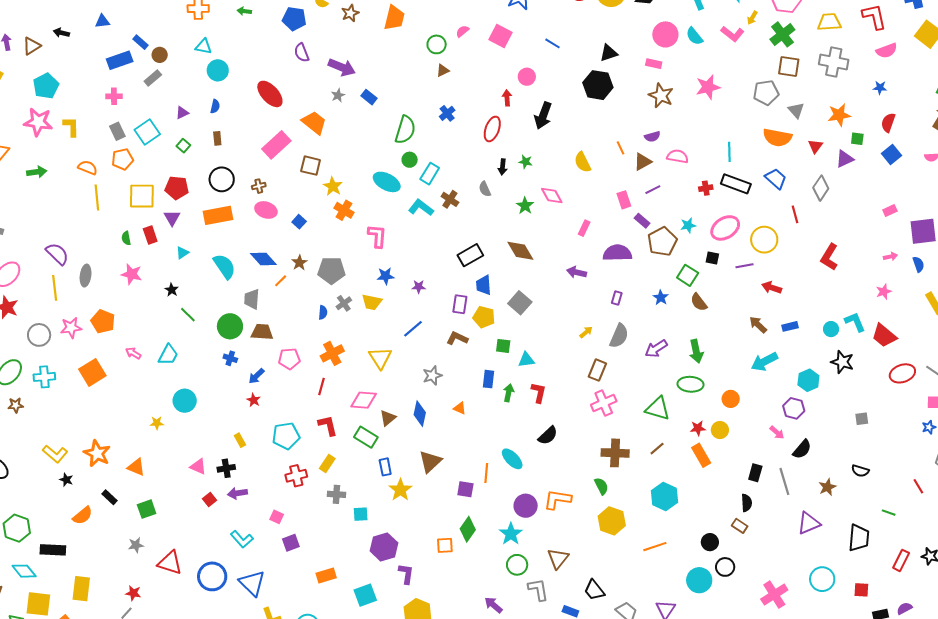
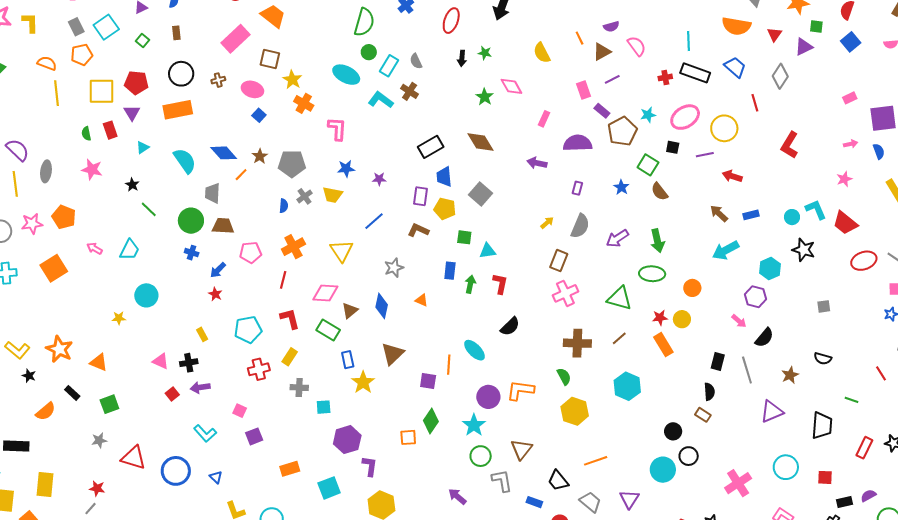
pink semicircle: (678, 156) -> (637, 46), turned 45
gray semicircle: (485, 189) -> (416, 61), moved
pink ellipse: (266, 210) -> (252, 89), moved
orange line: (655, 547) -> (596, 461), moved
blue triangle: (252, 583) -> (216, 477), size x0.5

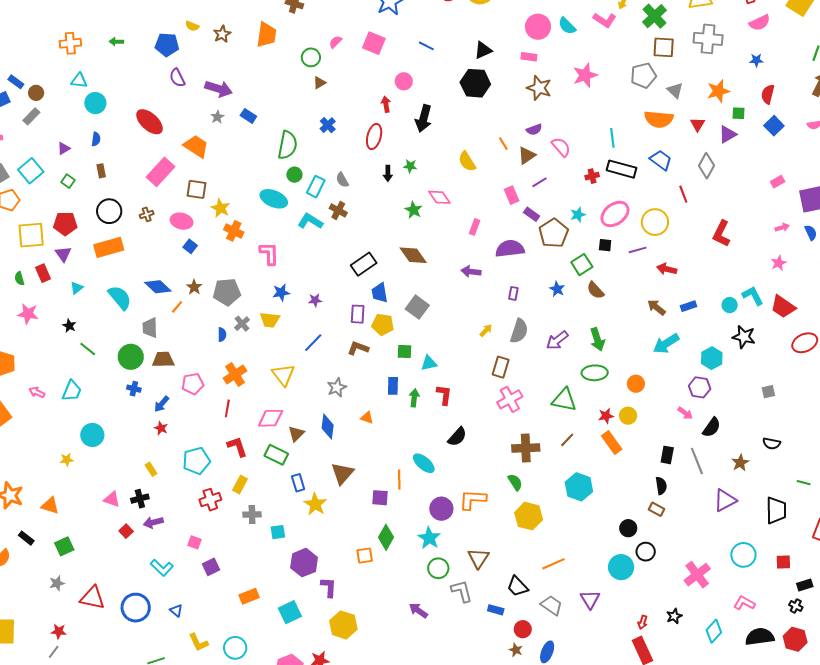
green square: (648, 165) -> (582, 265), turned 30

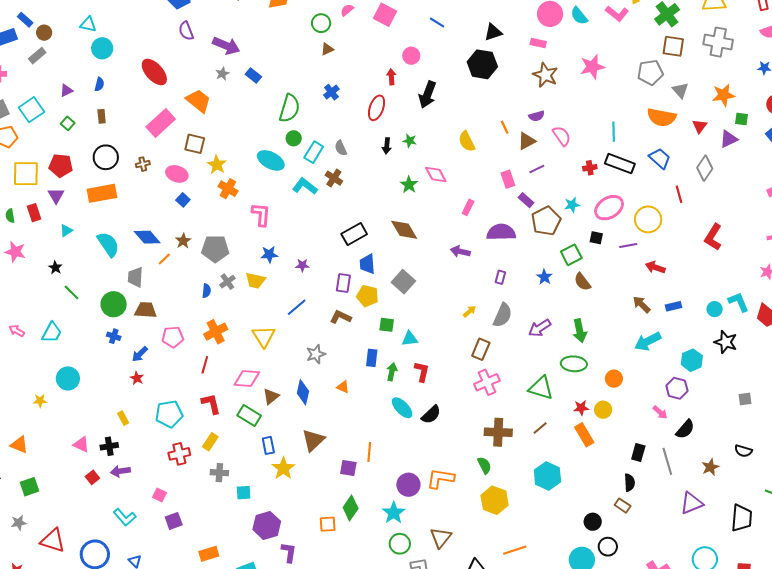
cyan ellipse: (424, 463) -> (402, 408), moved

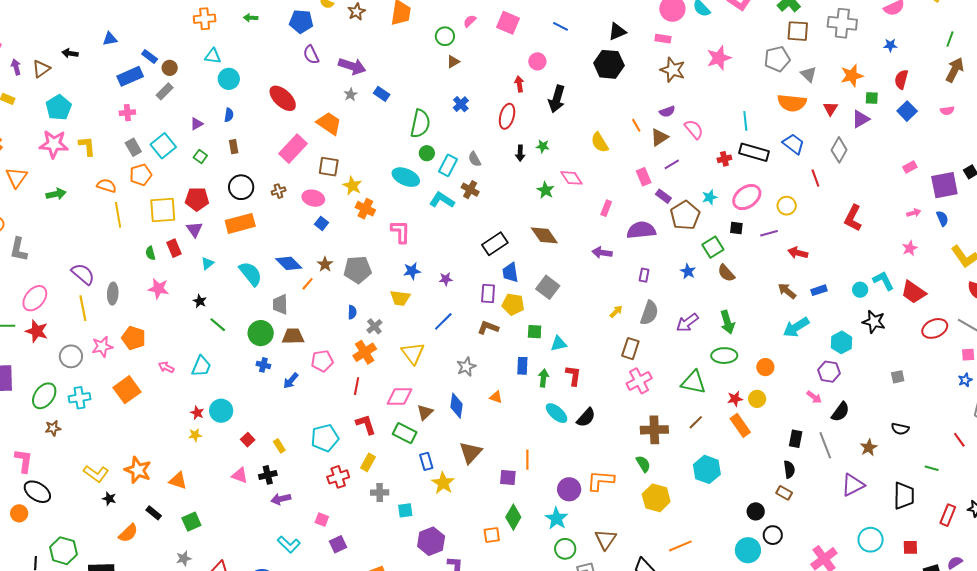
yellow circle: (648, 219) -> (787, 206), size x0.7
gray cross: (227, 282) -> (374, 326), moved
red star: (137, 378) -> (197, 413), moved
red square: (92, 477) -> (248, 440), moved

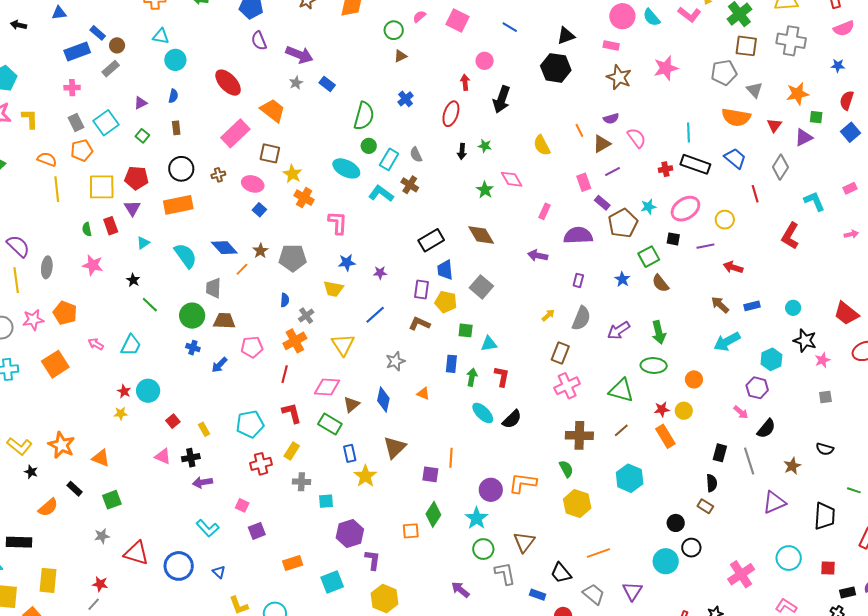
pink star: (910, 248) -> (822, 360), moved
cyan L-shape: (883, 281) -> (814, 201), moved

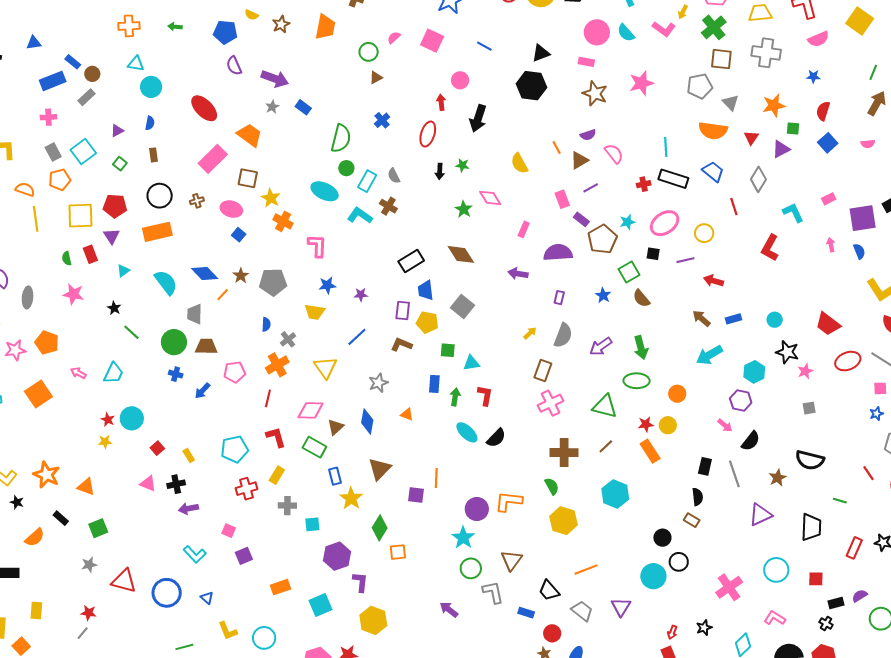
pink arrow: (851, 234) -> (831, 245), turned -88
black semicircle: (825, 449) -> (810, 460), size x1.6
green diamond: (433, 514) -> (380, 528), moved
yellow rectangle: (48, 580) -> (36, 610), size x0.7

